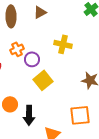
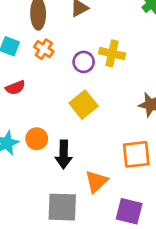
orange cross: (17, 49) -> (44, 49), moved, turned -32
purple circle: (32, 59) -> (84, 62), moved

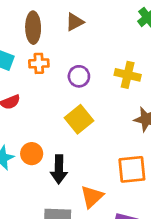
orange cross: (44, 49) -> (39, 63), turned -36
yellow cross: (112, 53) -> (128, 75), moved

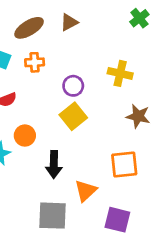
brown ellipse: (33, 28) -> (29, 28), turned 60
purple circle: (79, 76) -> (73, 86), moved
orange circle: (32, 154) -> (25, 136), moved

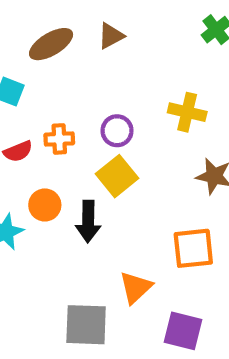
orange cross: (35, 62) -> (59, 139), moved
black arrow: (54, 164) -> (88, 221), moved

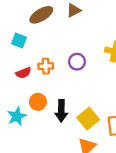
yellow square: (117, 176) -> (88, 119), moved

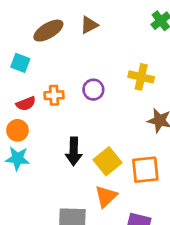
orange circle: (38, 102) -> (17, 130), moved
cyan star: (17, 116) -> (17, 158), turned 30

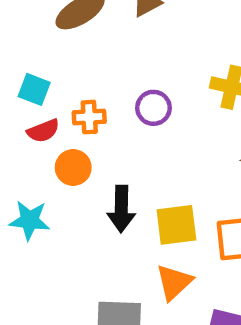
cyan square: (20, 63) -> (34, 89), moved
orange circle: (17, 130) -> (73, 168), moved
yellow square: (107, 161) -> (176, 225), turned 32

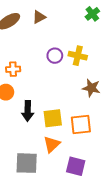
purple circle: (153, 108) -> (55, 56), moved

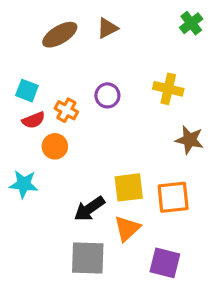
purple circle: (55, 56) -> (107, 95), moved
orange cross: (13, 69) -> (66, 110), turned 32
black arrow: (28, 111) -> (89, 209), moved, turned 54

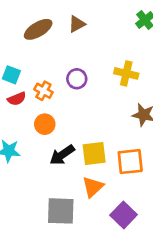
orange circle: (55, 146) -> (45, 124), moved
black arrow: (89, 209) -> (62, 155), moved
purple square: (165, 263) -> (124, 215), turned 30

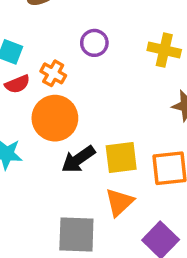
purple circle: (77, 79) -> (94, 43), moved
orange circle: (45, 124) -> (55, 118), size x1.6

